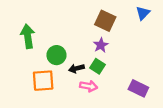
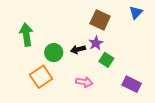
green square: (97, 66) -> (106, 60), moved
black arrow: (76, 68) -> (78, 49), moved
orange square: (43, 81) -> (41, 77), turned -30

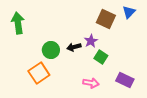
brown square: (100, 20) -> (106, 19), moved
green arrow: (26, 35) -> (18, 23), moved
pink arrow: (84, 82) -> (91, 83), moved

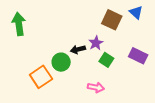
blue triangle: (129, 12) -> (136, 12), turned -32
green circle: (51, 50) -> (61, 62), moved
purple rectangle: (125, 80) -> (138, 56), moved

